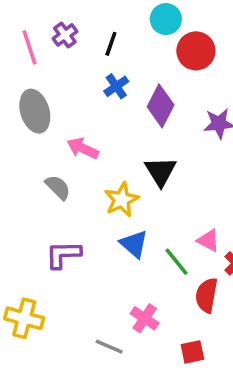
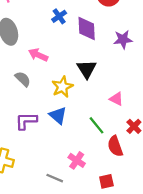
purple diamond: (161, 106) -> (87, 28), turned -30
pink triangle: (208, 240) -> (116, 99), moved
blue triangle: (134, 244) -> (58, 115), moved
red semicircle: (207, 295) -> (115, 146), turned -30

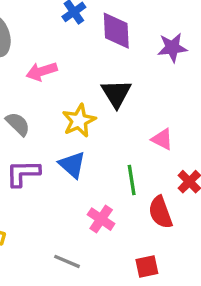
pink arrow: (38, 55) -> (42, 71), turned -42
gray semicircle: (23, 79) -> (18, 124), moved
green line: (97, 125) -> (132, 180), turned 30
pink cross: (77, 160) -> (101, 219), moved

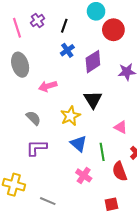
purple diamond: (116, 31) -> (93, 62), turned 60
blue triangle: (72, 165) -> (79, 144), moved
gray line: (67, 261) -> (48, 201), moved

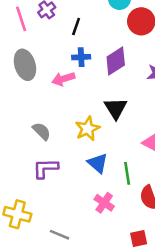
black line: (64, 26) -> (76, 26), moved
blue cross: (67, 50) -> (81, 57), moved, turned 32
pink arrow: (48, 86) -> (63, 79), moved

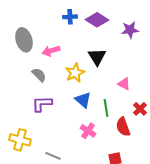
purple diamond: (116, 61) -> (97, 20), turned 65
gray ellipse: (25, 65) -> (24, 40), moved
pink arrow: (63, 79) -> (51, 51), moved

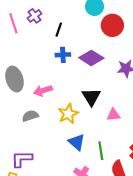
gray semicircle: (39, 75) -> (30, 116), turned -63
pink triangle: (124, 84) -> (113, 115), moved, turned -32
purple L-shape: (42, 104) -> (22, 159), moved

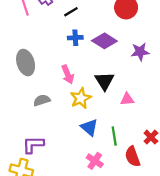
black line: (59, 30) -> (71, 12), turned 40
pink arrow: (43, 91) -> (68, 74), moved, turned -96

